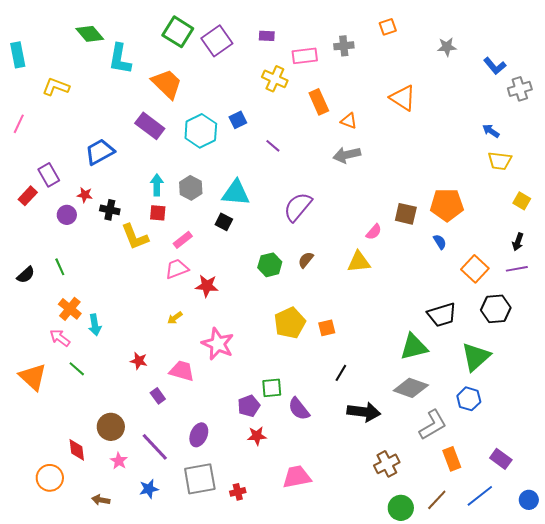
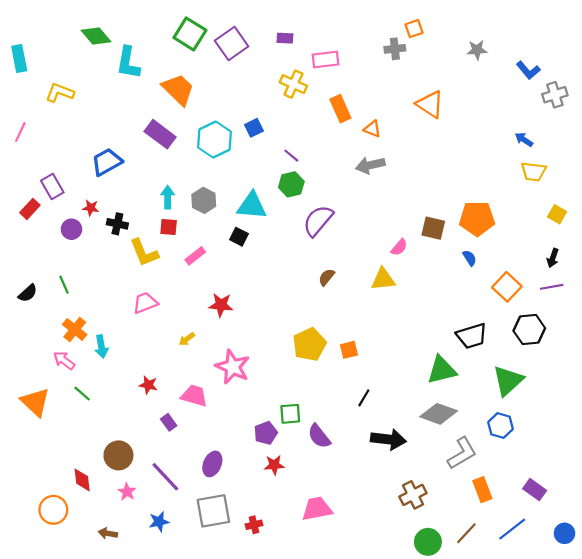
gray cross: (344, 46) -> (395, 49), moved
green hexagon: (270, 265) -> (291, 184), moved
pink trapezoid: (177, 269) -> (145, 303), moved

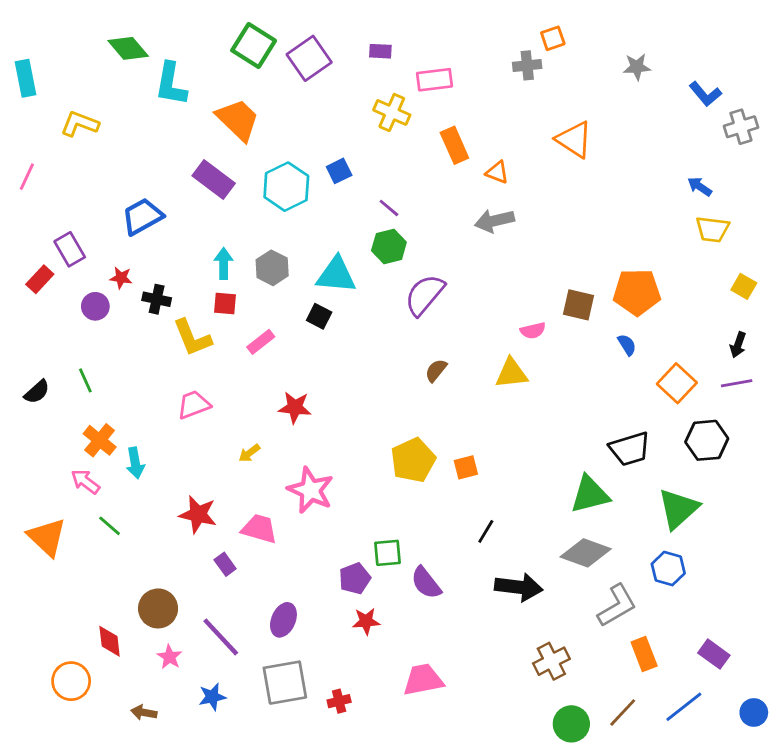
pink semicircle: (399, 247) -> (533, 331), turned 36
red star: (148, 385) -> (198, 514), size x1.5

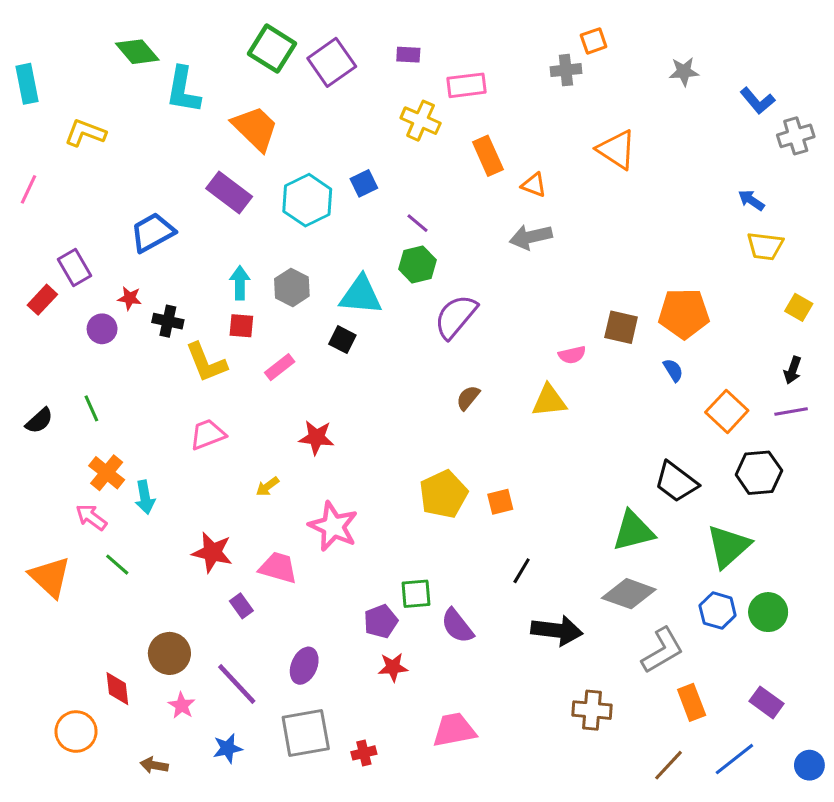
black trapezoid: (630, 449) -> (676, 482), turned 54
brown cross: (551, 661) -> (592, 710), turned 32
green circle: (571, 724) -> (768, 612), moved

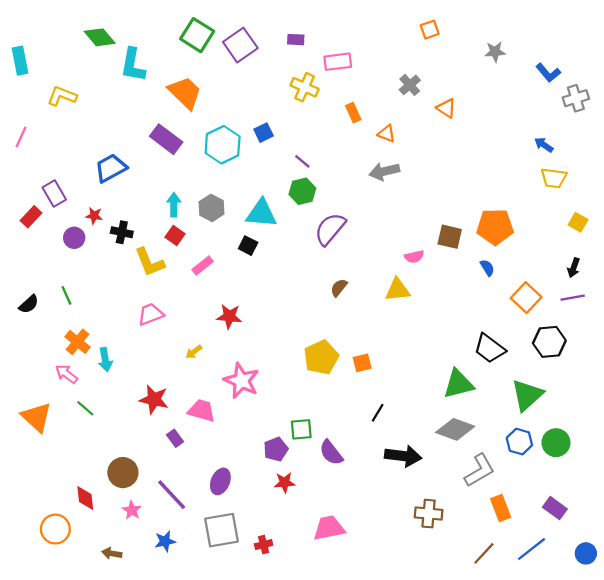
gray cross: (566, 70) -> (410, 85), moved, turned -35
orange triangle: (617, 150) -> (446, 108), size x0.7
orange rectangle: (488, 156) -> (353, 113), size x0.7
red square: (241, 326) -> (175, 236), turned 30

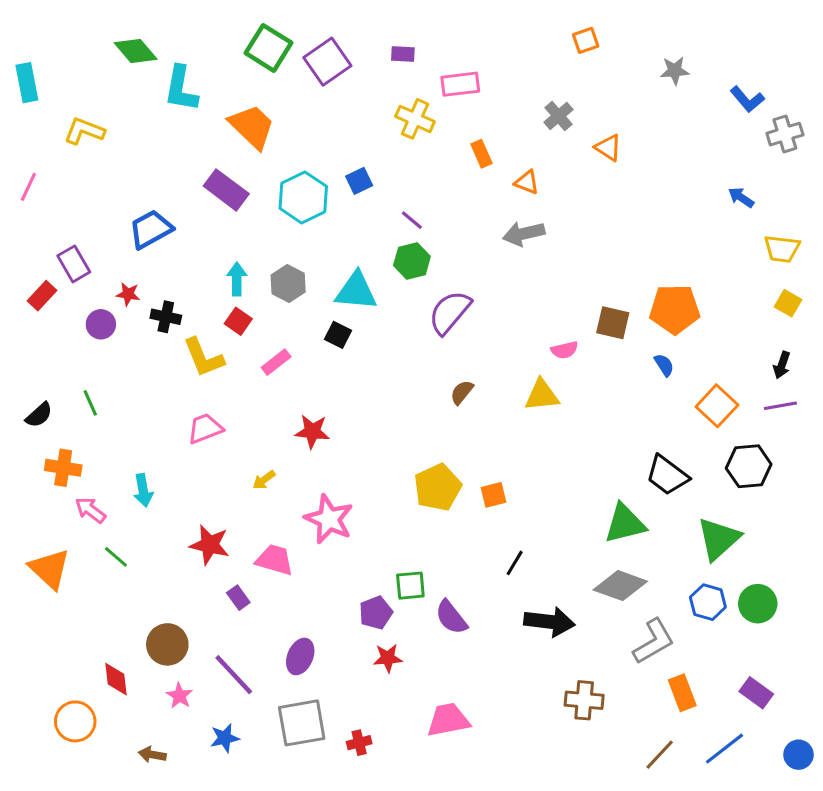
yellow trapezoid: (554, 178) -> (782, 249), moved
orange cross: (78, 342) -> (63, 468), moved, turned -30

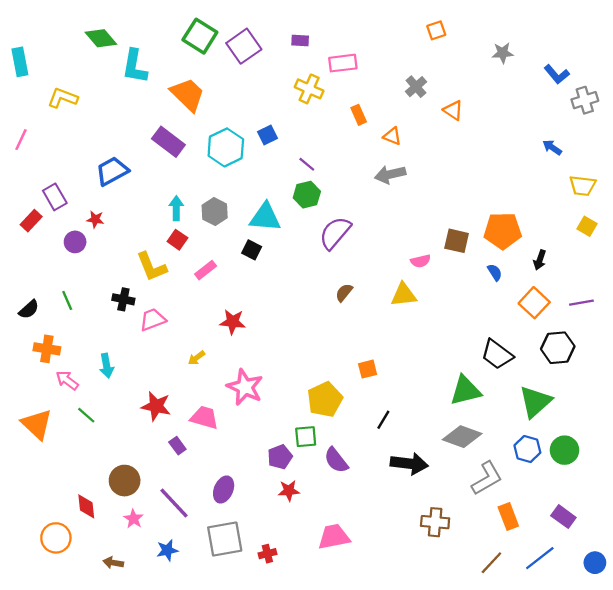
black cross: (166, 317) -> (123, 299), moved
black arrow: (782, 365) -> (540, 260), moved
yellow pentagon: (438, 487) -> (325, 399), moved

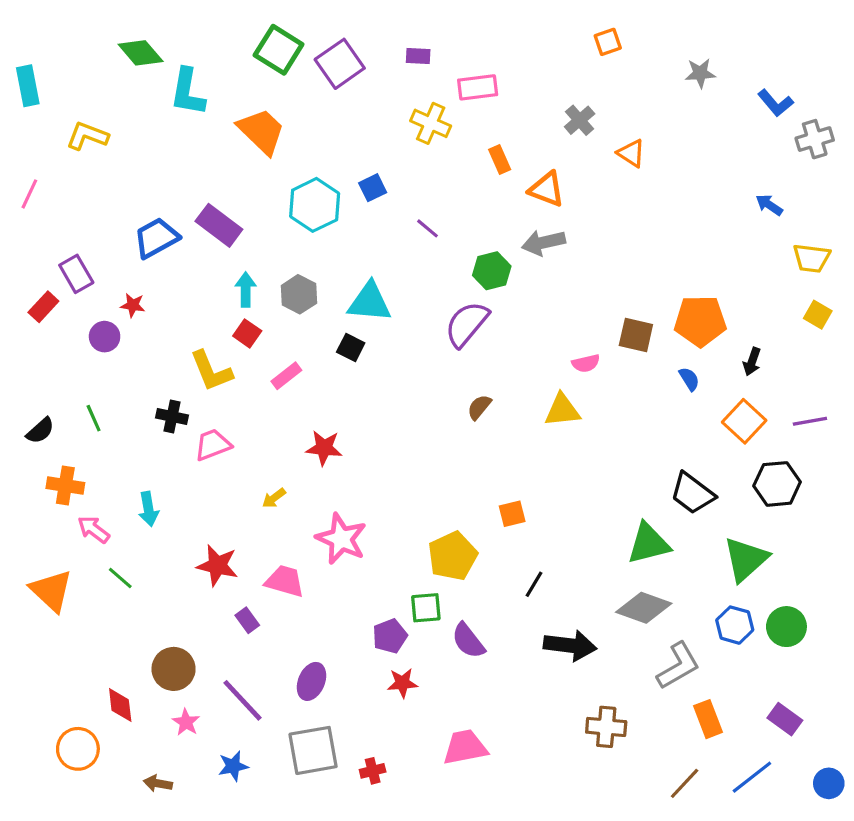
orange triangle: (392, 136) -> (547, 189), size x1.4
purple rectangle: (168, 142) -> (219, 225), moved
green hexagon: (307, 195) -> (492, 271), moved

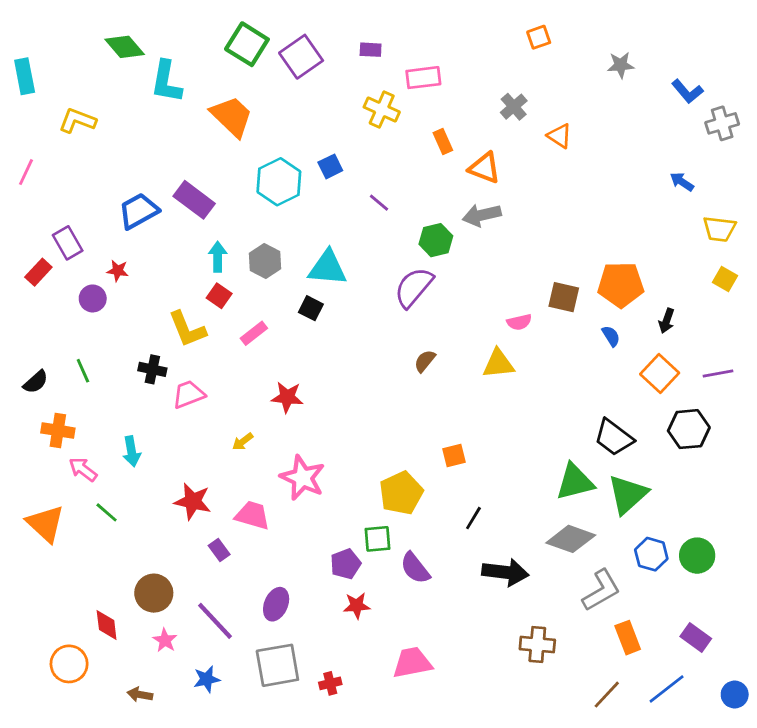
green triangle: (746, 559) -> (628, 494), moved

